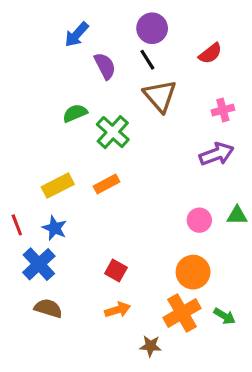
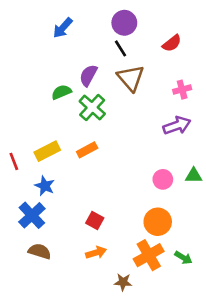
purple semicircle: (105, 66) -> (88, 75), moved, turned -125
red line: (17, 225) -> (14, 161), moved

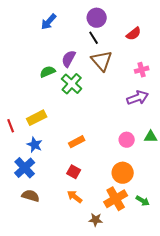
orange rectangle: (87, 150) -> (77, 142), moved
orange arrow: (96, 253) -> (75, 197), turned -126

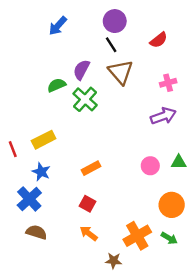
orange circle: (123, 173) -> (172, 205), moved

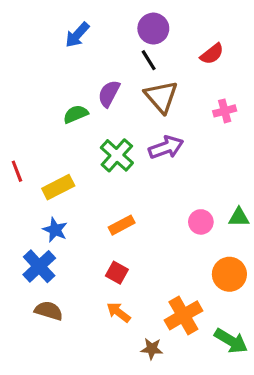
green cross: (85, 99) -> (117, 155), moved
purple arrow: (163, 116) -> (166, 147), moved
red line: (13, 149) -> (17, 171), moved
green arrow: (169, 238) -> (231, 341), moved, size x1.5

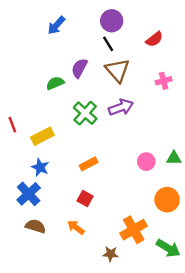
orange arrow: (118, 312) -> (76, 227), moved

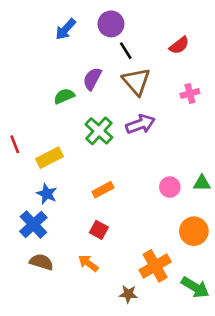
purple circle: (112, 21) -> (111, 24), moved

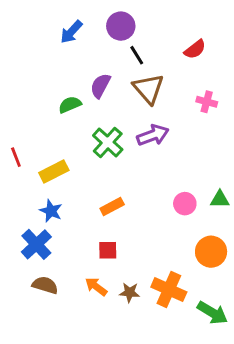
pink cross: (190, 93) -> (207, 102), turned 30
red square: (99, 230) -> (108, 250), turned -30
orange cross: (155, 266) -> (169, 289), turned -36
brown star: (128, 294) -> (130, 292), moved

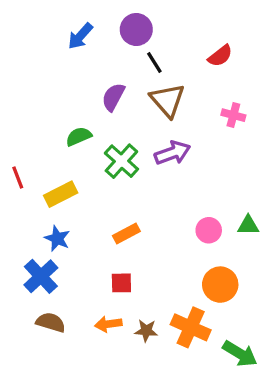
green semicircle: (70, 105) -> (79, 136), moved
orange circle: (211, 252) -> (220, 285), moved
orange arrow: (96, 287) -> (108, 324), turned -45

